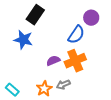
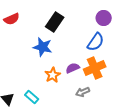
purple circle: (91, 18) -> (104, 18), moved
orange star: (44, 89) -> (53, 75), moved

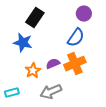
gray arrow: (83, 92) -> (51, 92), moved, size x1.5
cyan rectangle: (32, 97) -> (12, 93), turned -56

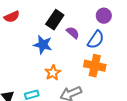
purple semicircle: (53, 64) -> (73, 33), moved, turned 64
orange cross: (75, 64) -> (95, 66), turned 35

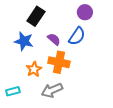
purple semicircle: (73, 33) -> (54, 39), moved
orange cross: (95, 66) -> (59, 62), moved

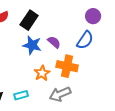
black rectangle: (36, 16) -> (29, 20), moved
purple semicircle: (54, 39) -> (54, 42), moved

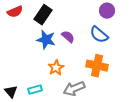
blue semicircle: (85, 40) -> (99, 35), turned 96
orange cross: (67, 66) -> (97, 66), moved

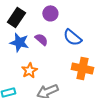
purple circle: (107, 11) -> (50, 13), moved
orange cross: (97, 66) -> (82, 68), moved

